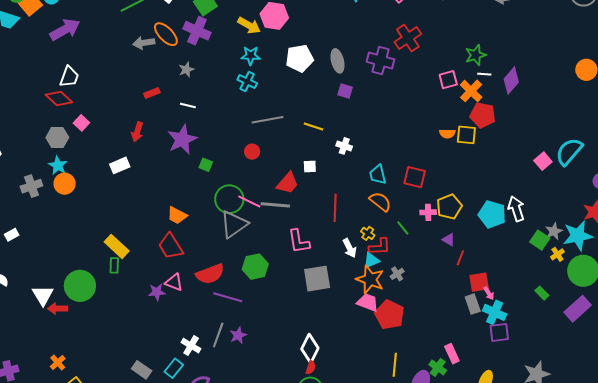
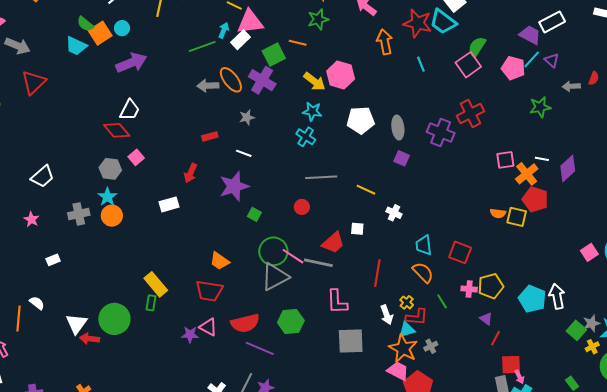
green star: (476, 55) -> (540, 107), moved
red trapezoid: (171, 246) -> (209, 291), turned -56

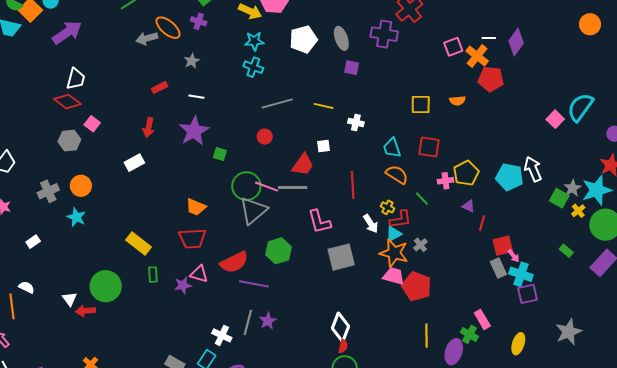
purple cross: (262, 80) -> (199, 21), size x0.6
cyan star: (107, 197) -> (76, 217), moved
yellow square: (517, 217) -> (421, 104), moved
green rectangle: (151, 303) -> (153, 275), moved
white triangle: (76, 324) -> (70, 299), size x0.7

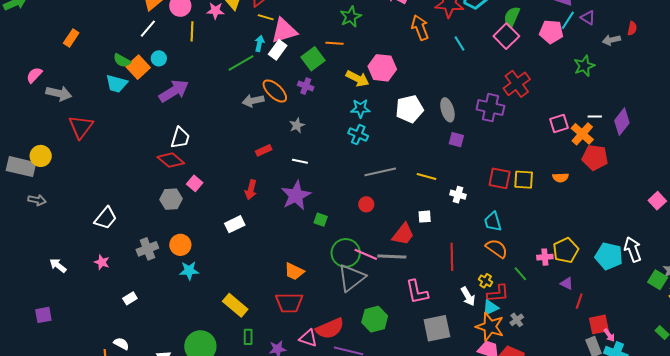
red square: (429, 147) -> (500, 178), moved
cyan star: (76, 217) -> (189, 271), moved, turned -30
pink triangle: (199, 274) -> (308, 338), moved

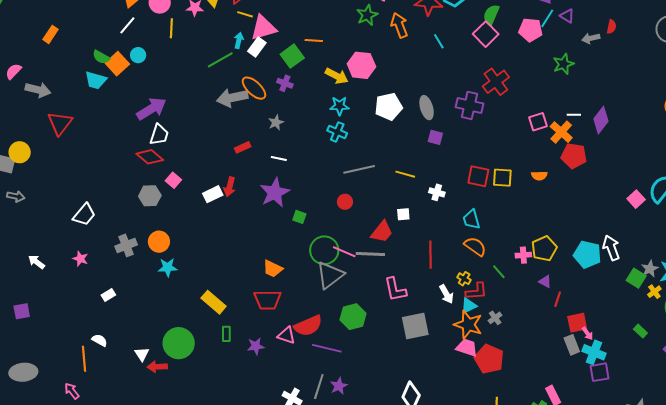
green star: (351, 17) -> (367, 15), moved
purple arrow: (174, 91) -> (151, 109), moved
gray arrow: (253, 101) -> (232, 98), size x1.4
white rectangle: (235, 224) -> (213, 194), moved

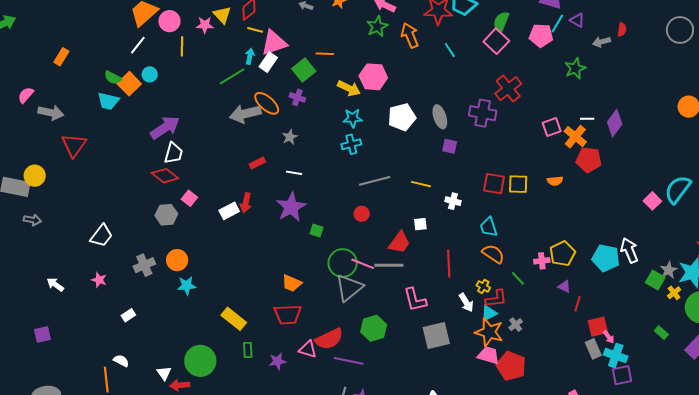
cyan cross: (337, 132) -> (351, 144), turned -36

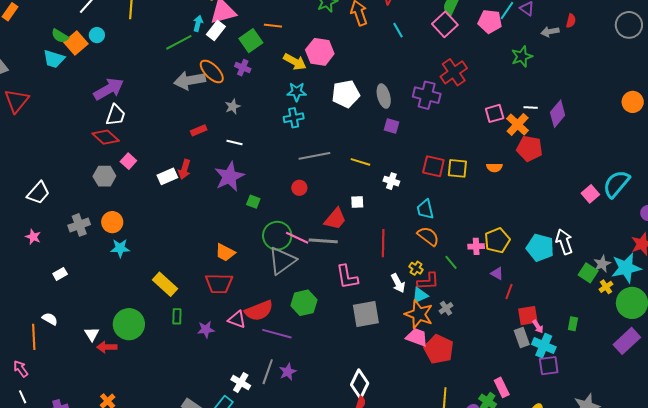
green rectangle: (661, 333) -> (573, 324), moved, turned 56

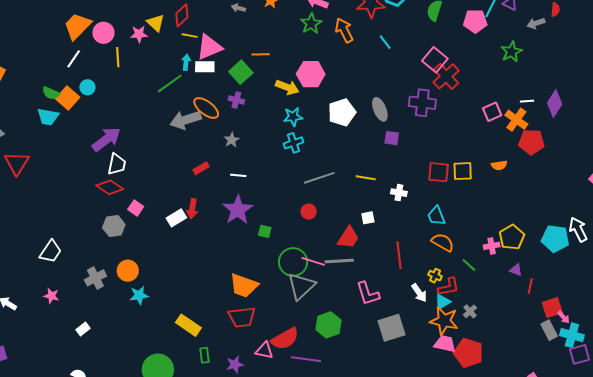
pink square: (445, 24) -> (435, 60), moved
white rectangle: (216, 30) -> (205, 67), turned 60
orange trapezoid: (225, 253) -> (244, 286), size x1.4

